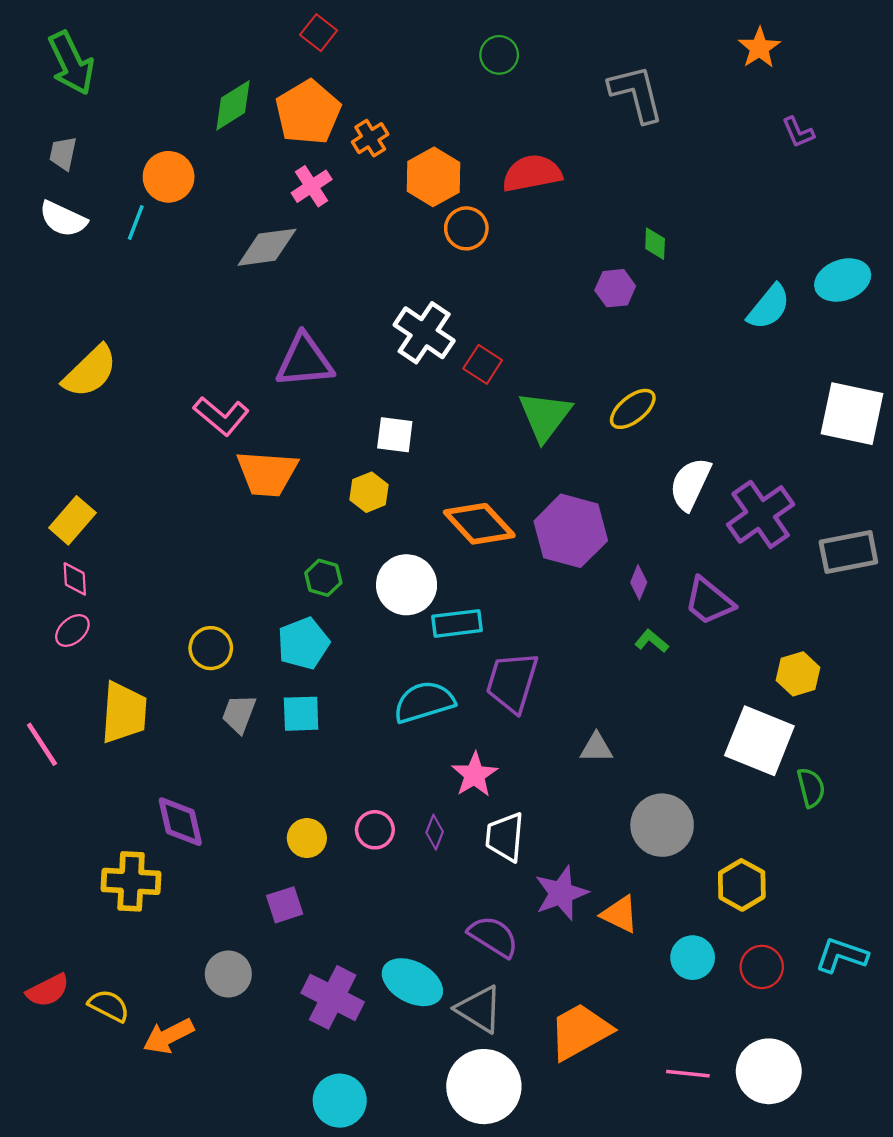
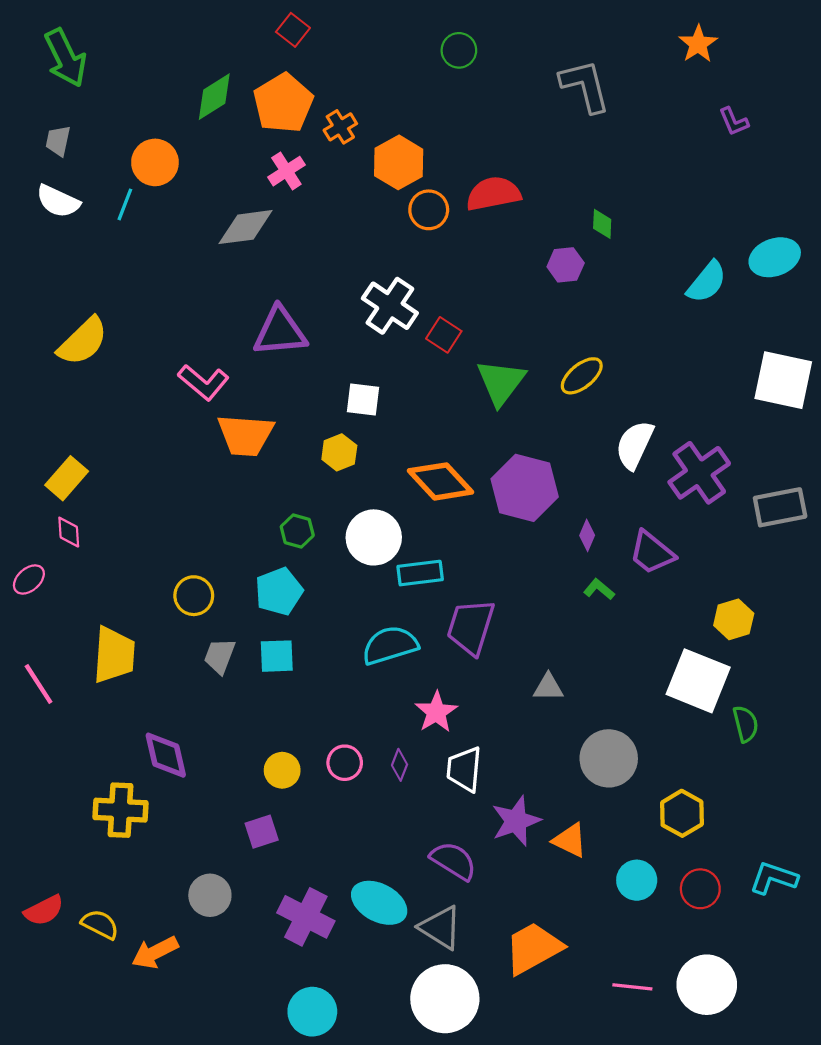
red semicircle: (532, 173) -> (493, 194), moved
pink ellipse: (72, 631) -> (29, 579), moved

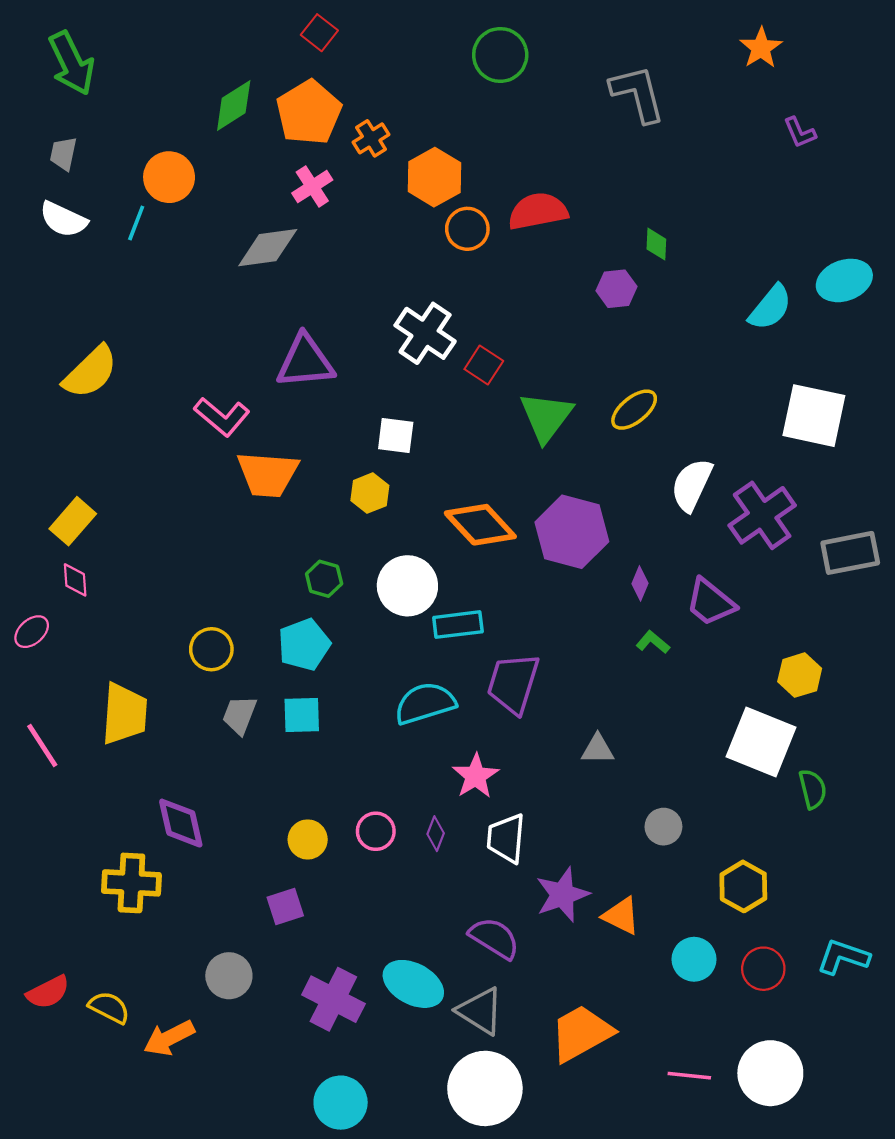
green circle: (459, 50) -> (500, 55), size x1.4
white square: (783, 380) -> (814, 416), moved
gray circle: (609, 758) -> (663, 827), size x0.6

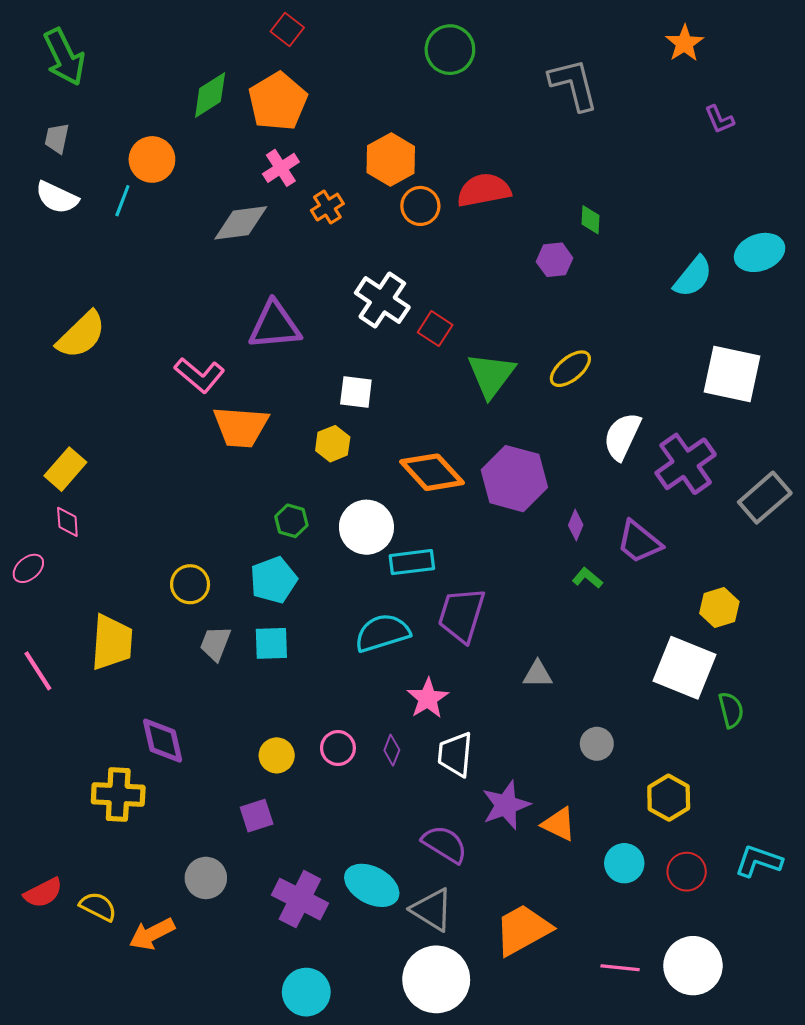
orange cross: (371, 138) -> (327, 207), moved
gray rectangle: (850, 553) -> (765, 498), turned -30

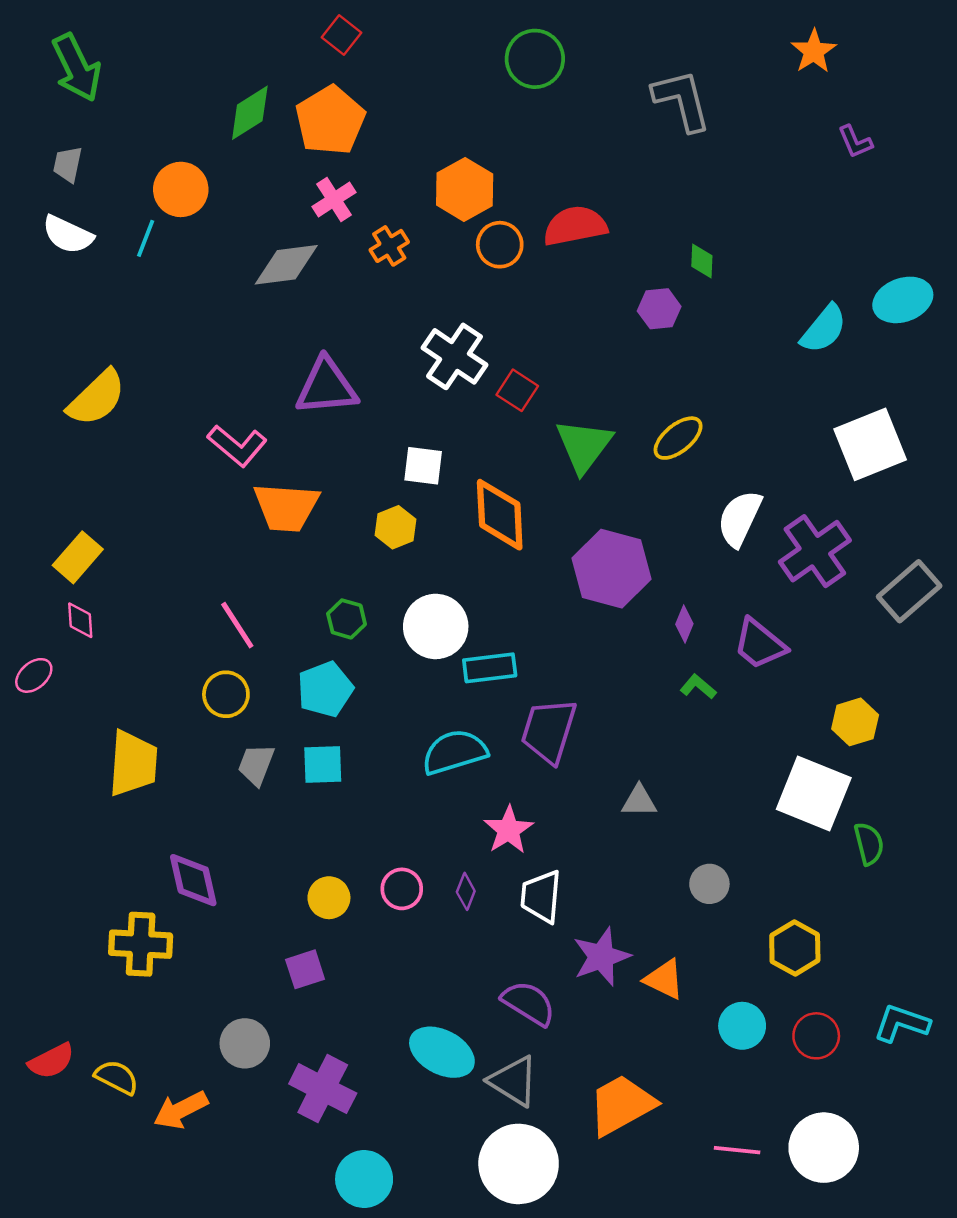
white square: (732, 374) -> (870, 444), turned -34
orange diamond: (432, 472) -> (500, 515), moved, turned 40
pink line: (38, 671) -> (237, 625), moved
purple cross: (300, 899) -> (323, 1089), moved

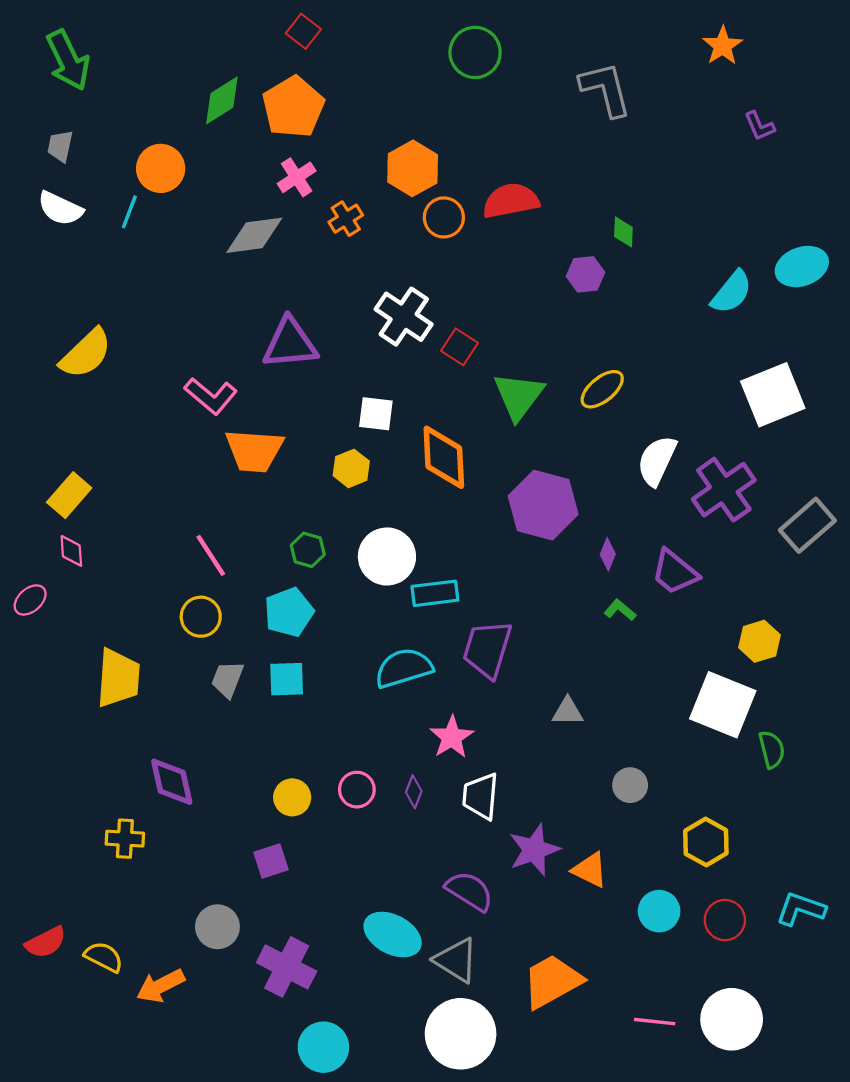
yellow cross: (141, 944) -> (125, 839), size x0.7

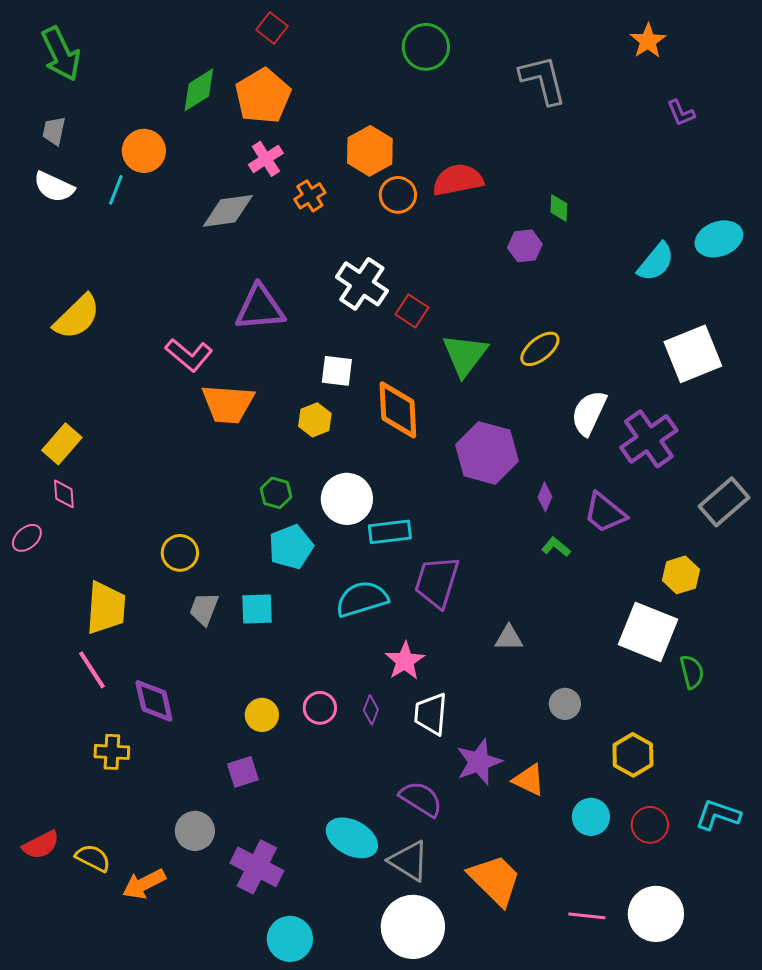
gray rectangle: (807, 525) -> (724, 502), moved
pink line: (211, 555) -> (92, 670), moved
cyan pentagon: (289, 612) -> (291, 547), moved
orange trapezoid: (552, 981) -> (495, 880), turned 74

